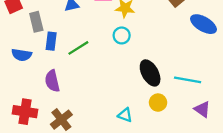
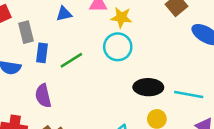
cyan circle: (122, 35) -> (118, 47), size x1.5
black ellipse: (150, 73) -> (148, 87), turned -60

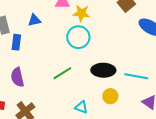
blue triangle: (64, 14) -> (34, 20), moved
green line: (71, 60) -> (62, 73), moved

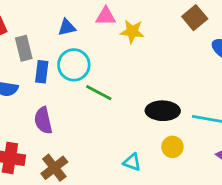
blue triangle: (34, 20) -> (67, 27), moved
cyan circle: (78, 37) -> (74, 65), moved
green line: (62, 73) -> (99, 93), moved, turned 60

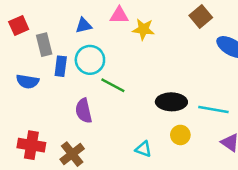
purple semicircle: (43, 120) -> (84, 111), moved

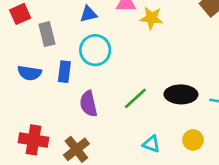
blue rectangle: (61, 66) -> (64, 72), moved
green line: (113, 85) -> (135, 98), moved, turned -70
yellow circle: (180, 135) -> (193, 140), moved

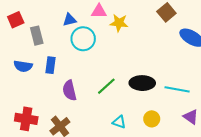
cyan circle: (95, 50) -> (83, 39), moved

